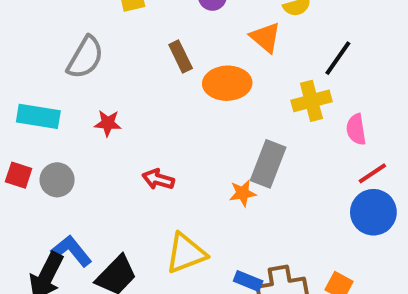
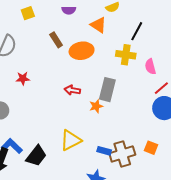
yellow cross: (311, 101) -> (126, 55), turned 30
red arrow: (158, 179) -> (72, 90), moved

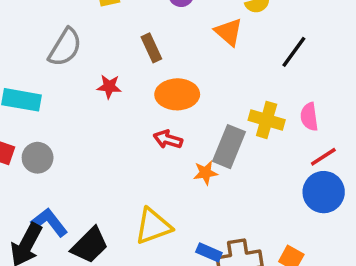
orange ellipse: (82, 51) -> (177, 94), moved
yellow cross: (126, 55) -> (267, 120), moved
red star: (23, 78) -> (109, 87), moved

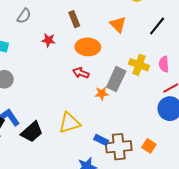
orange triangle: (229, 32) -> (118, 24), moved
gray semicircle: (65, 47) -> (24, 16), size x0.7

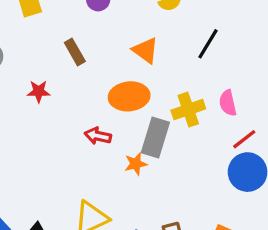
orange ellipse: (88, 47) -> (129, 96), moved
yellow cross: (139, 65) -> (188, 110), turned -30

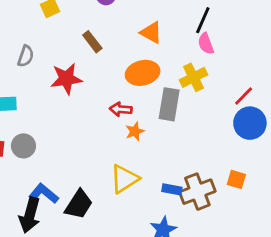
red star: (39, 91) -> (66, 79), size x1.6
pink semicircle: (228, 103) -> (206, 44), moved
orange star: (136, 164) -> (135, 131), moved

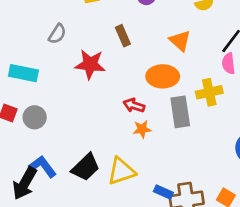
gray rectangle: (169, 104) -> (180, 112), turned -32
black trapezoid: (79, 204) -> (86, 167), moved

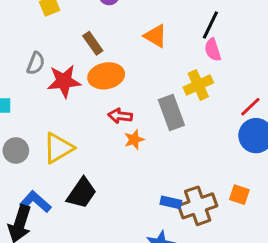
gray semicircle: (57, 34) -> (36, 63), moved
orange ellipse: (163, 76) -> (106, 76), moved
yellow triangle: (121, 171) -> (58, 148), moved

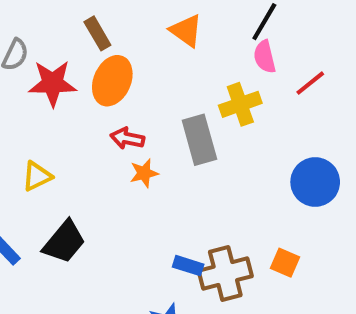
orange ellipse: (106, 76) -> (112, 81), turned -60
red line: (250, 107) -> (310, 83), moved
yellow triangle: (58, 148) -> (37, 176), size x0.7

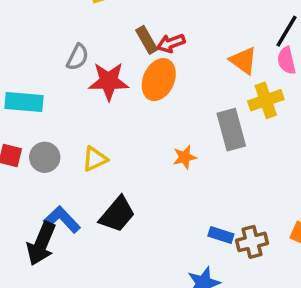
orange triangle: (186, 31) -> (243, 61), moved
red arrow: (127, 138) -> (171, 43), moved, turned -32
brown cross: (225, 273) -> (252, 242), size x0.7

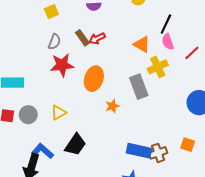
gray semicircle: (78, 57) -> (54, 42), moved
orange ellipse: (159, 80) -> (94, 79), moved
blue rectangle: (221, 235) -> (139, 151), size x1.6

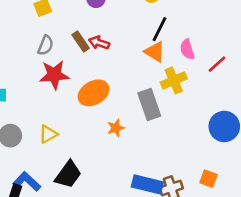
black line: (166, 24) -> (160, 29), moved
red arrow: (97, 38) -> (99, 43), turned 42
orange ellipse: (94, 79) -> (94, 93), turned 40

